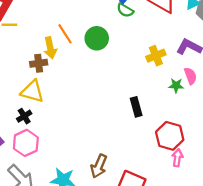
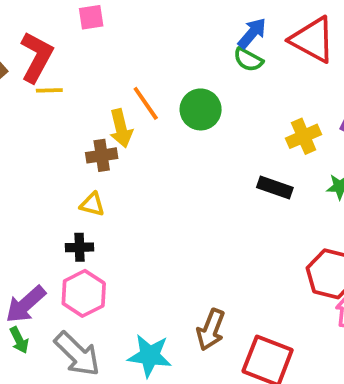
yellow triangle: (32, 91) -> (92, 204), size x0.6
black rectangle: (136, 107) -> (275, 188), moved, turned -54
black cross: (24, 116) -> (80, 247), turned 32

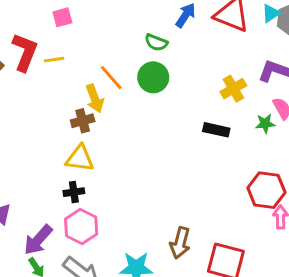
green semicircle: (248, 60) -> (156, 42), moved
yellow line: (49, 90) -> (54, 60), moved
yellow triangle: (92, 204) -> (80, 159), size x1.5

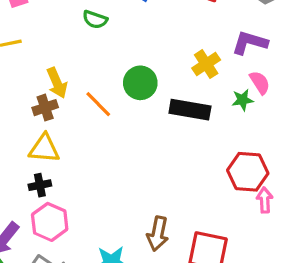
green semicircle: (156, 42) -> (95, 19), moved
green circle: (153, 77) -> (140, 83), moved
orange line: (111, 78) -> (98, 104), moved
black rectangle: (216, 130) -> (190, 110), size x1.4

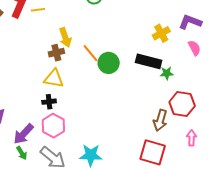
green circle: (140, 83) -> (109, 63), moved
green star: (243, 100) -> (167, 73), moved
pink arrow: (265, 200) -> (192, 138), moved
brown arrow: (158, 234) -> (160, 120), moved

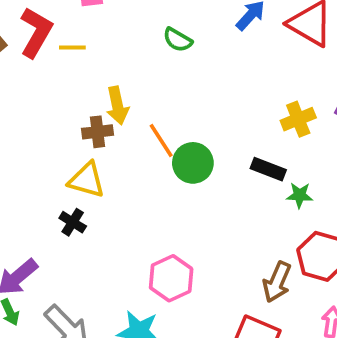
black rectangle: (149, 61) -> (268, 169), size x0.7
black cross: (49, 102) -> (73, 222), turned 32
pink hexagon: (53, 126) -> (171, 278), moved

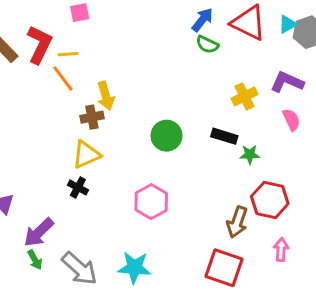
green semicircle: (178, 40) -> (207, 45), moved
orange line: (161, 141) -> (63, 79), moved
yellow triangle: (87, 180) -> (86, 155), turned -36
pink hexagon: (171, 278) -> (151, 202), moved

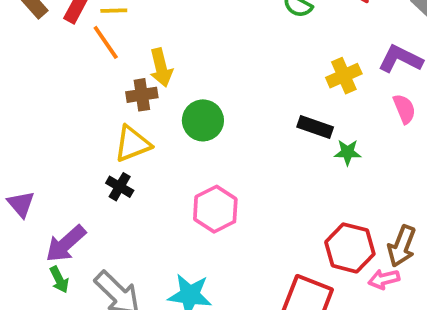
green circle: (166, 136) -> (203, 120), moved
red hexagon: (270, 200) -> (350, 248), moved
brown arrow: (237, 222) -> (402, 246), moved
pink arrow: (281, 250) -> (384, 279), turned -110

